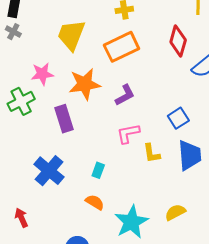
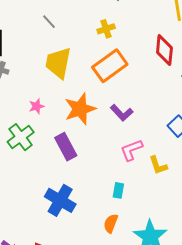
pink star: (42, 74) -> (37, 106), size x0.7
purple L-shape: (125, 95) -> (122, 113), turned 85
cyan rectangle: (98, 170) -> (118, 190), moved
orange semicircle: (95, 202) -> (111, 223), turned -90

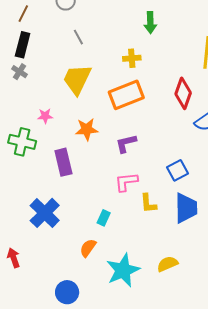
orange star: (80, 109) -> (87, 129), size x0.7
purple L-shape: (122, 113) -> (126, 143), turned 105
green cross: (21, 137) -> (22, 142), turned 36

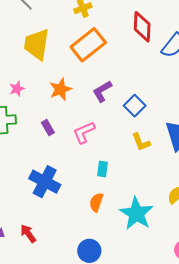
purple rectangle: (63, 162) -> (48, 128), size x0.6
blue square: (178, 170) -> (135, 106), moved
pink L-shape: (126, 182) -> (84, 132), moved

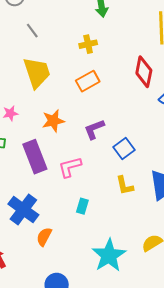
yellow trapezoid: (37, 44) -> (37, 73), turned 144
orange rectangle: (88, 45) -> (88, 81), size x0.7
purple rectangle: (48, 128) -> (35, 157), size x2.0
orange semicircle: (96, 202) -> (44, 237), moved

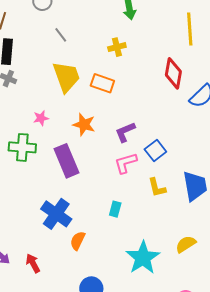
orange rectangle: (88, 81) -> (102, 83), moved, turned 50
orange star: (53, 121) -> (84, 125), turned 30
pink L-shape: (70, 167) -> (126, 163), moved

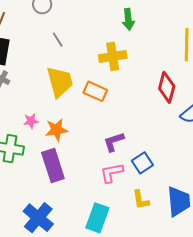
yellow cross: (117, 47) -> (113, 56), size x1.5
orange star: (84, 125) -> (56, 130), moved, turned -30
cyan rectangle: (115, 209) -> (97, 218), size x1.8

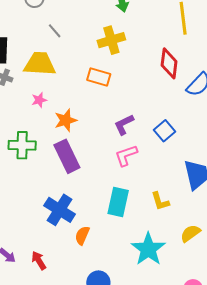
yellow trapezoid: (60, 82) -> (40, 64), moved, turned -64
pink star: (31, 121) -> (39, 100), moved
blue square: (142, 163) -> (164, 131), moved
yellow L-shape: (141, 200) -> (160, 201), moved

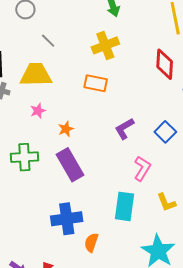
orange star: (66, 120) -> (66, 129), size x0.7
pink L-shape: (126, 155) -> (142, 168), moved, turned 145
blue cross: (60, 210) -> (67, 219), turned -36

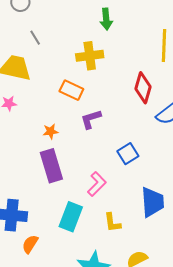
orange star: (66, 129) -> (51, 131), moved
purple L-shape: (124, 129) -> (91, 119), moved
purple rectangle: (70, 165) -> (51, 166), moved

